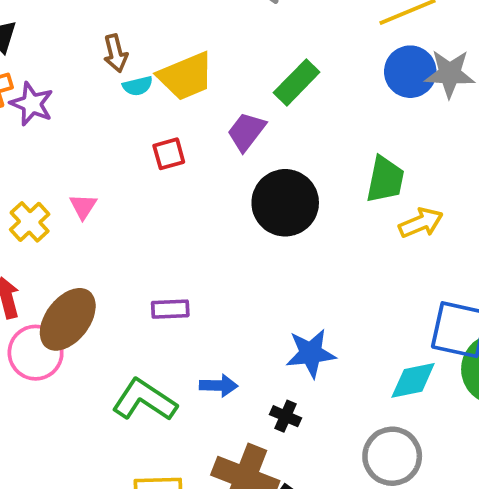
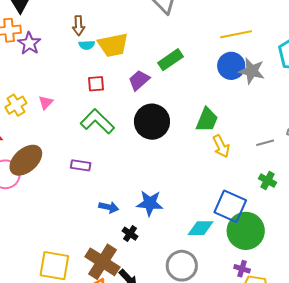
yellow arrow: (421, 223) -> (221, 146), turned 75
blue arrow: (219, 385) -> (109, 207), moved
green L-shape: (144, 400) -> (97, 121), moved

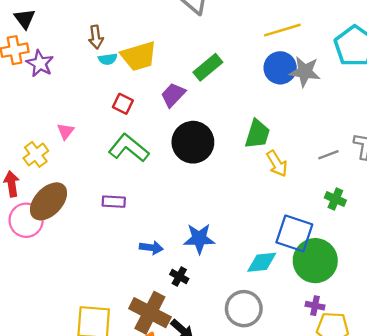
red square: (96, 84) -> (123, 104), turned 36
yellow cross: (16, 105) -> (36, 154), moved

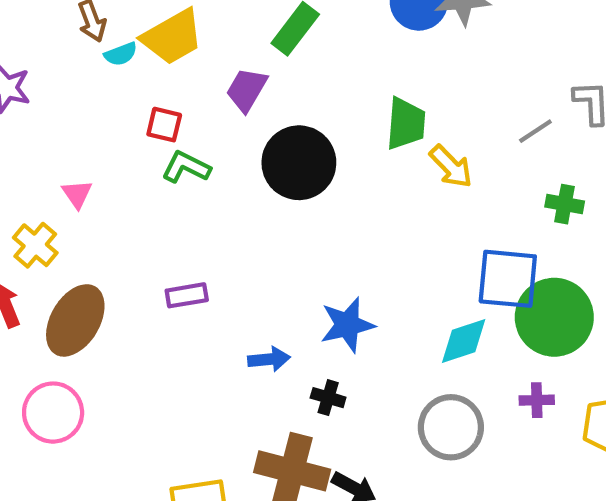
green L-shape: (129, 148) -> (186, 167), moved, size x0.7
pink circle: (26, 220) -> (53, 413), moved
purple cross: (315, 306) -> (537, 400), moved

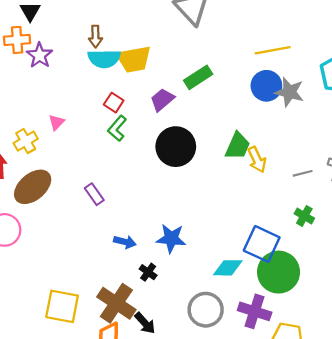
cyan semicircle: (121, 54) -> (104, 59), size x1.8
yellow arrow: (451, 166) -> (257, 160), moved
green L-shape: (186, 167) -> (117, 128), turned -95
purple rectangle: (187, 295) -> (94, 194), turned 45
purple cross: (537, 400) -> (255, 311), size x1.8

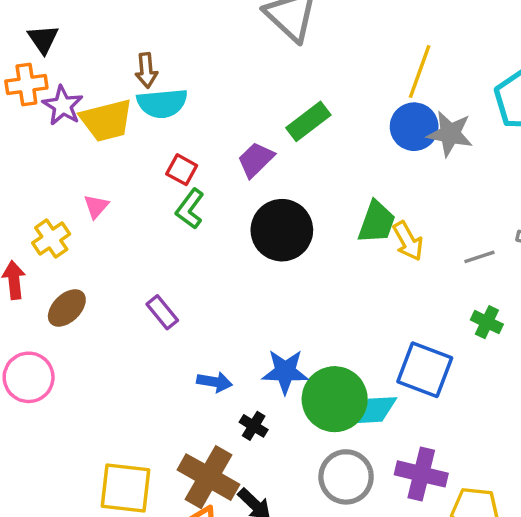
yellow line: (273, 50) -> (420, 72), turned -56
yellow trapezoid: (134, 59) -> (106, 120), moved
brown ellipse: (33, 187) -> (67, 308), size x0.7
green circle: (279, 272) -> (335, 399), moved

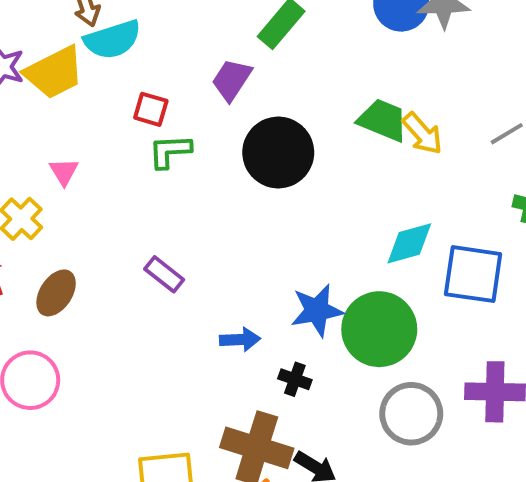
green L-shape: (190, 209) -> (170, 151), turned 63
green trapezoid: (377, 222) -> (383, 120), turned -75
cyan diamond: (375, 410) -> (409, 243), moved

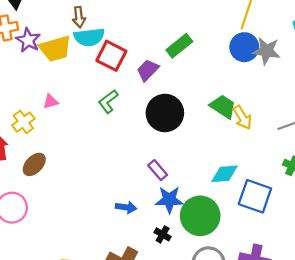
red square: (151, 109) -> (111, 56), moved, size x1.6
green L-shape: (170, 151) -> (108, 101), turned -45
pink triangle: (64, 172) -> (50, 102), turned 35
purple rectangle: (164, 274) -> (158, 170), moved
black cross: (295, 379) -> (163, 234), moved

